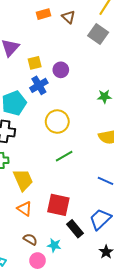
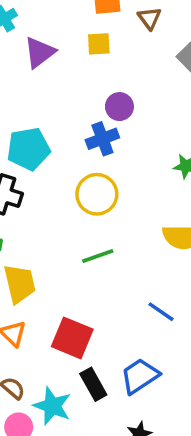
yellow square: (35, 63) -> (99, 44), moved
blue cross: (39, 85) -> (102, 139), moved
cyan star: (54, 245) -> (52, 406), size x1.5

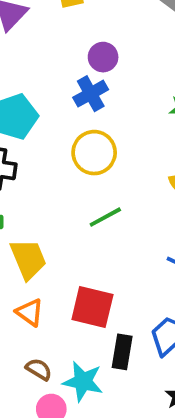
black rectangle: (93, 384) -> (122, 352), turned 48

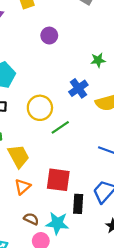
blue cross: (91, 94) -> (78, 88), moved
yellow circle: (94, 153) -> (40, 108), moved
orange triangle: (30, 312) -> (23, 187), turned 49

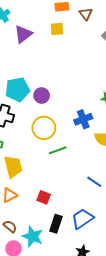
purple circle: (49, 36) -> (42, 95), moved
red square: (58, 180) -> (44, 197), size x0.6

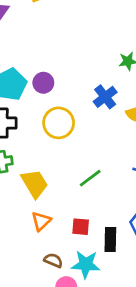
green line: (58, 150) -> (90, 178), moved
red square: (44, 197) -> (81, 227), moved

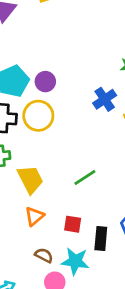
yellow circle: (59, 123) -> (38, 116), moved

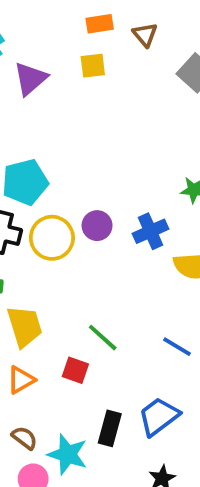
purple circle: (45, 82) -> (97, 226), moved
green line: (85, 177) -> (103, 338), turned 65
red square: (73, 224) -> (75, 370), moved

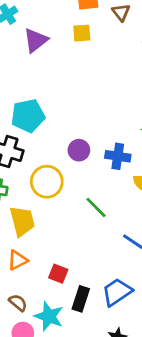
blue cross: (150, 231) -> (118, 156), turned 30
yellow circle: (52, 238) -> (47, 182), moved
green line: (103, 338) -> (96, 207), moved
red square: (75, 370) -> (58, 274), moved

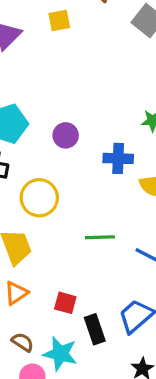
purple circle: (79, 150) -> (66, 135), moved
green line: (96, 207) -> (100, 237), moved, turned -40
black rectangle: (81, 299) -> (95, 329), turned -30

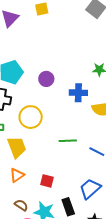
black rectangle: (95, 329) -> (68, 207), moved

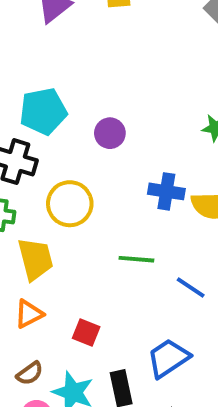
blue cross: (78, 93) -> (166, 191), moved
brown semicircle: (21, 205) -> (30, 373), turned 104

